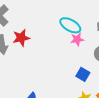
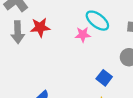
pink star: (77, 39) -> (83, 35), moved

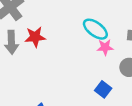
pink star: (83, 35) -> (105, 47), moved

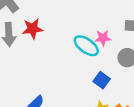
cyan ellipse: (95, 29) -> (86, 46), moved

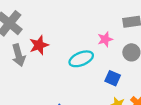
cyan ellipse: (86, 46) -> (81, 59), moved, turned -45

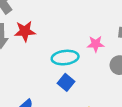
blue square: (113, 78) -> (66, 82), moved

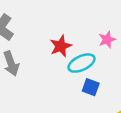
red star: (25, 31) -> (61, 46), moved

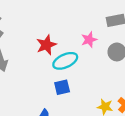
blue square: (91, 87) -> (62, 87), moved, turned -35

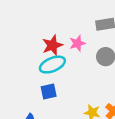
red star: (46, 45) -> (52, 45), moved

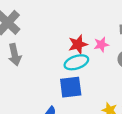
blue square: (49, 92) -> (71, 87), size x1.5

